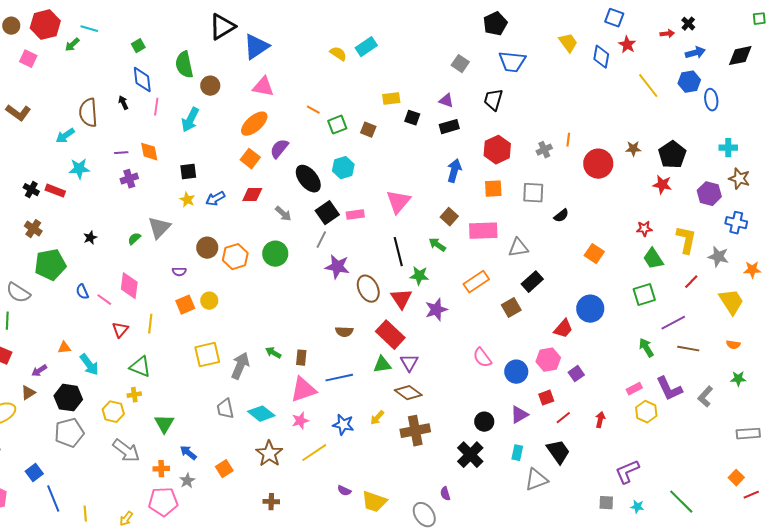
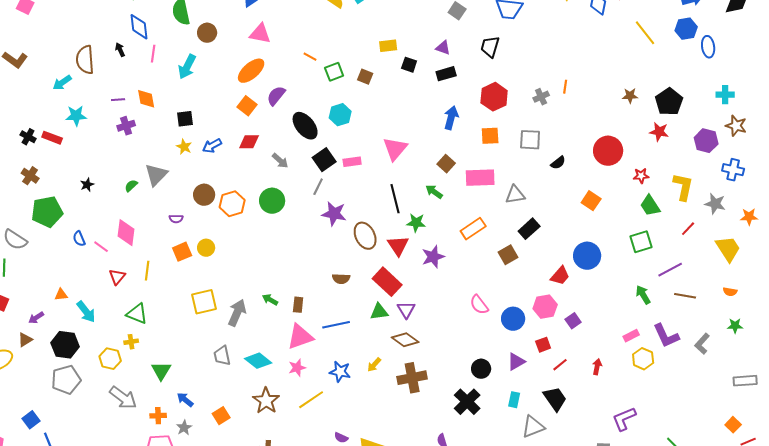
red circle: (598, 164) -> (608, 151), moved

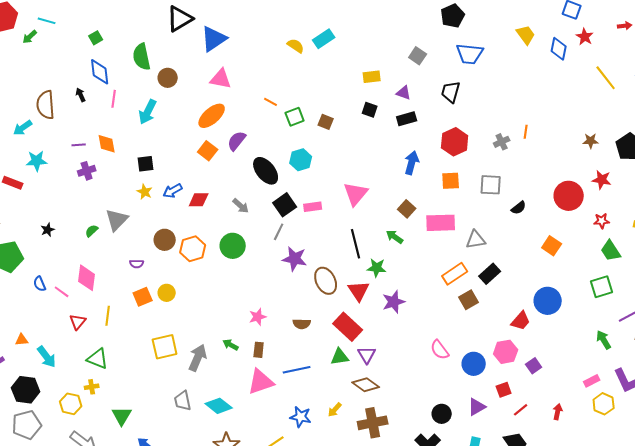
yellow rectangle: (388, 46) -> (372, 77), moved
red star: (659, 132) -> (602, 180), moved
red diamond: (249, 142) -> (199, 200), moved
orange rectangle: (473, 229) -> (455, 274), moved
pink star: (297, 368) -> (258, 317), moved

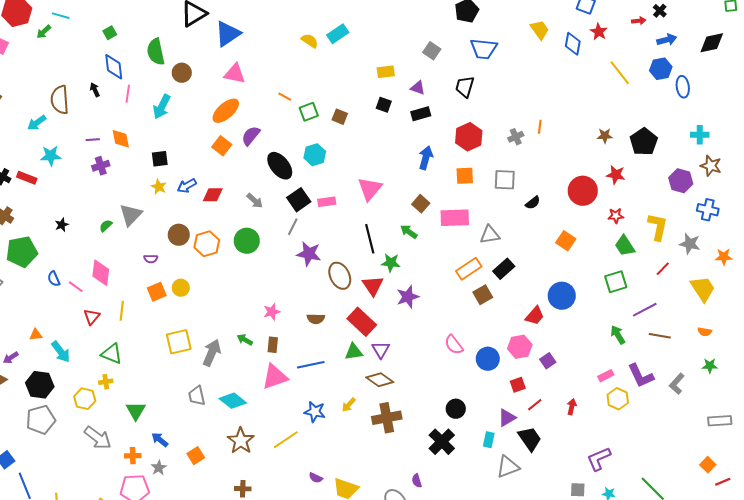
purple triangle: (477, 407) -> (507, 418), moved

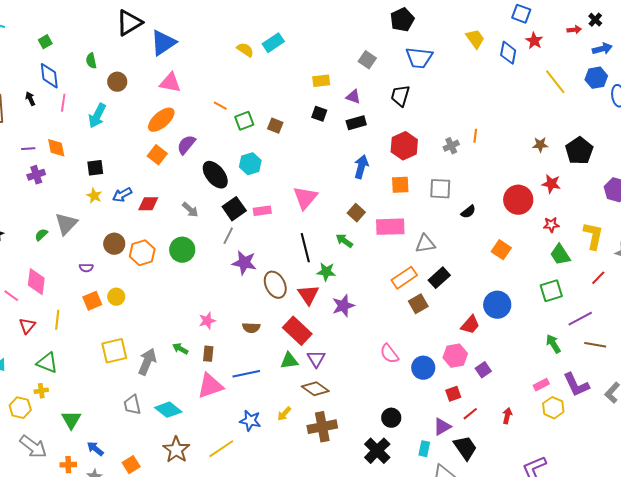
green semicircle: (156, 52) -> (91, 61), size x0.6

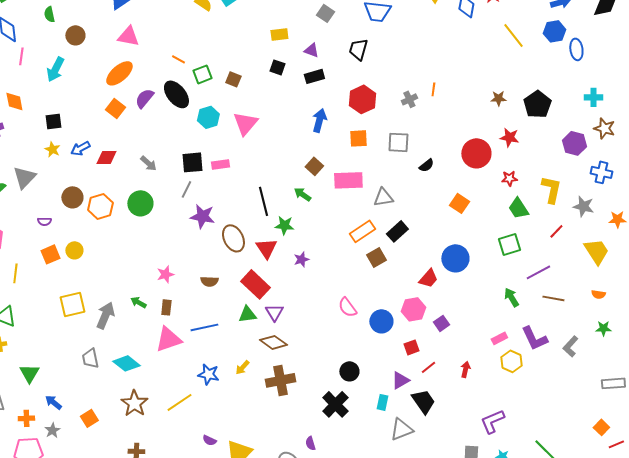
black ellipse: (215, 175) -> (176, 94), moved
pink triangle: (305, 198) -> (245, 123), moved
black square: (234, 209) -> (192, 162), turned 30
purple star: (343, 306) -> (301, 259), size x0.7

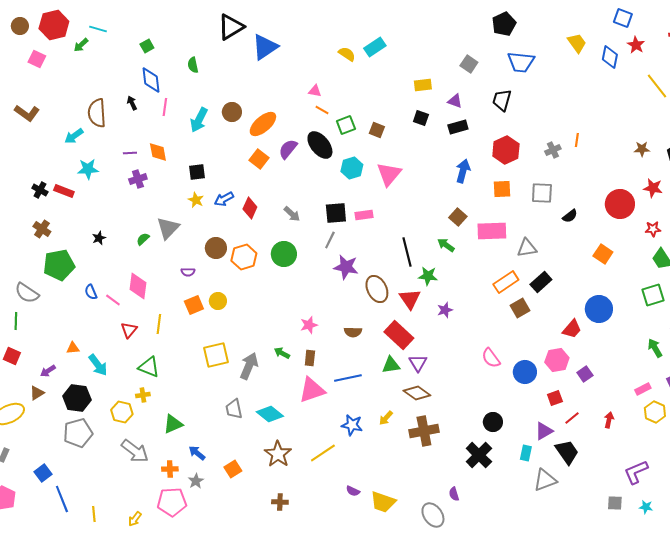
brown circle: (75, 35) -> (232, 112), moved
pink triangle: (128, 36) -> (315, 91), moved, size x0.6
red diamond: (106, 157) -> (250, 208), turned -65
green triangle: (29, 373) -> (173, 424), turned 35

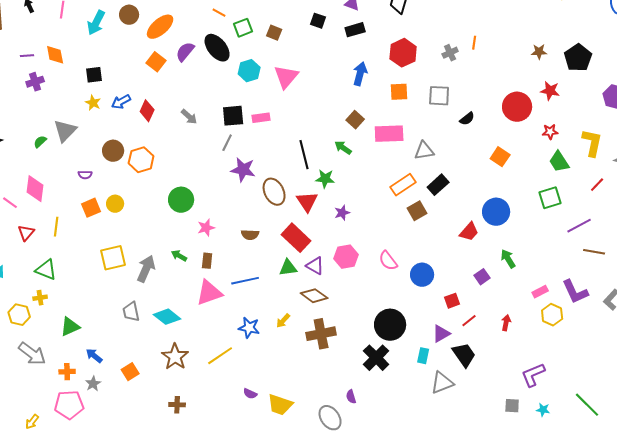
green circle: (284, 254) -> (181, 200), moved
green arrow: (655, 348) -> (508, 259), moved
pink hexagon: (557, 360) -> (346, 257), moved
purple triangle: (418, 363) -> (315, 266), turned -30
black circle: (493, 422) -> (390, 325), size x1.6

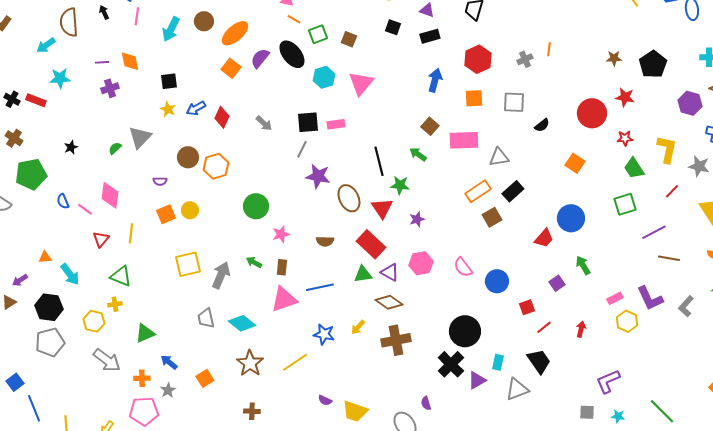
purple triangle: (441, 334) -> (477, 380), moved

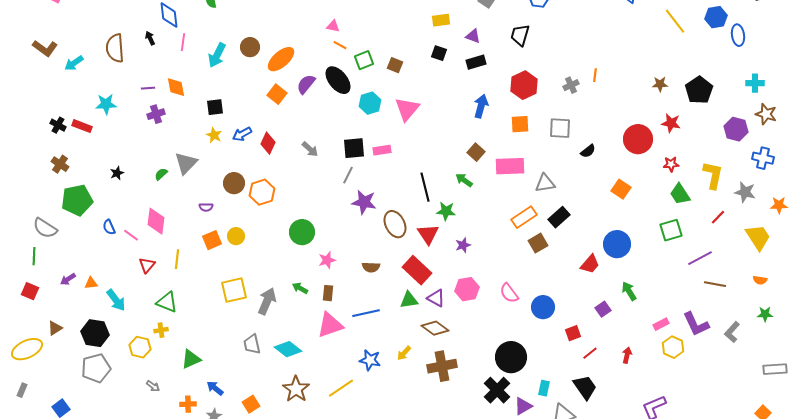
cyan arrow: (46, 45) -> (74, 63), moved
purple arrow: (20, 280) -> (68, 279), moved
gray arrow: (107, 360) -> (153, 386), size x0.5

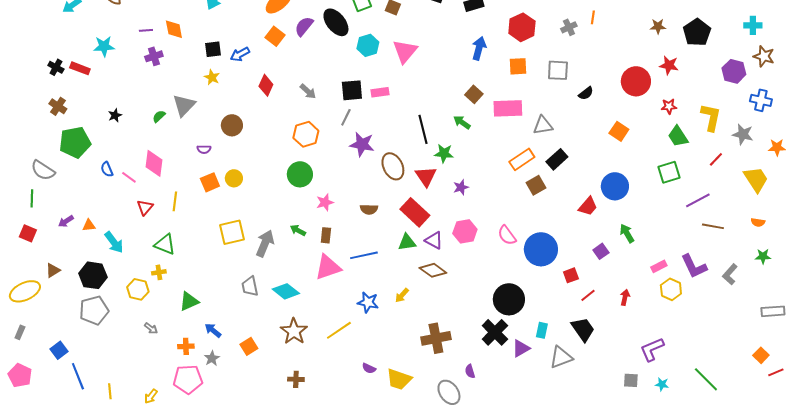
blue arrow: (242, 134) -> (240, 54), moved
orange hexagon: (262, 192) -> (306, 134), moved
blue circle: (543, 307) -> (541, 249), size x1.4
brown cross: (442, 366) -> (436, 338), moved

